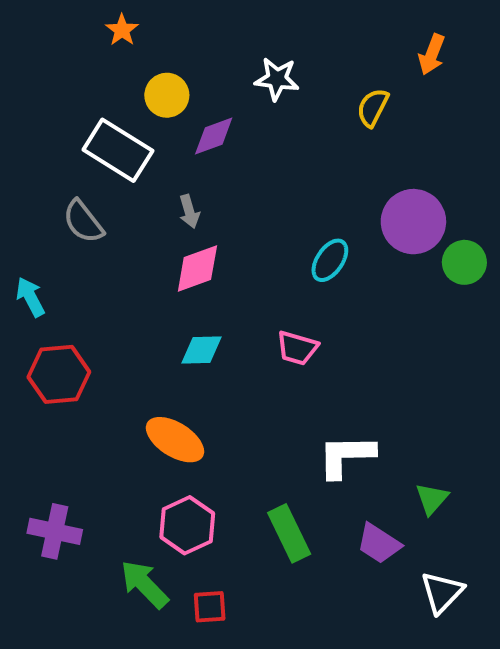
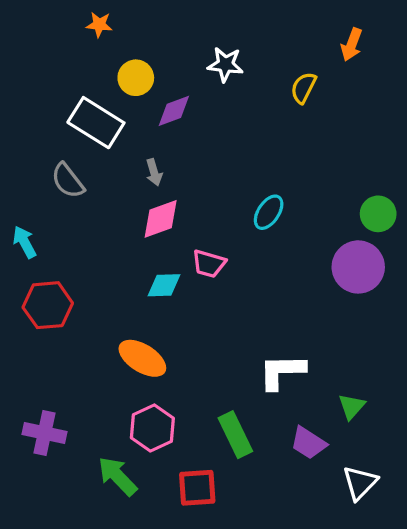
orange star: (122, 30) -> (99, 25), turned -30
purple circle: (413, 222) -> (358, 267), moved
pink trapezoid: (297, 348) -> (209, 264), moved
red square: (210, 607) -> (197, 488), moved, size x1.4

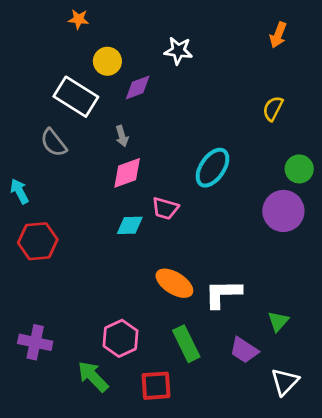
yellow semicircle: (303, 88) -> (273, 109), moved
cyan ellipse: (269, 212) -> (212, 168), size x1.4
orange ellipse: (142, 358) -> (174, 283), moved

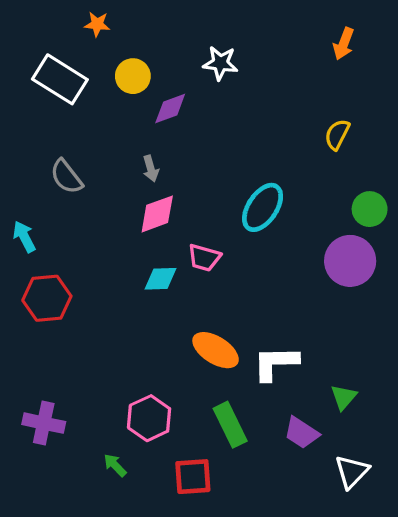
white rectangle: (76, 97) -> (60, 79), moved
green arrow: (93, 376) -> (115, 465), size x0.6

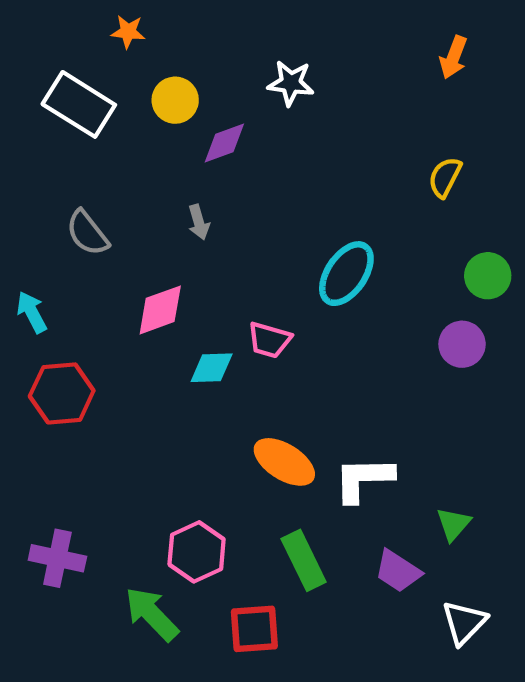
pink diamond: (157, 214) -> (160, 310), moved
purple circle: (350, 261) -> (462, 344), size x0.7
green arrow: (115, 465) -> (152, 614), size x1.8

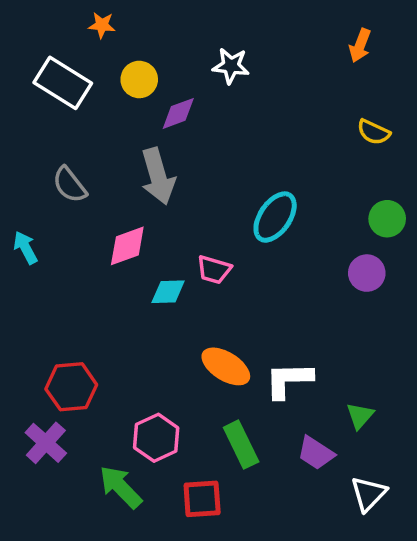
yellow semicircle: (445, 177) -> (374, 132), moved, turned -92
gray arrow: (199, 222) -> (158, 176), size x2.0
red hexagon: (62, 393) -> (71, 387), moved
purple cross: (57, 558) -> (46, 443), turned 30

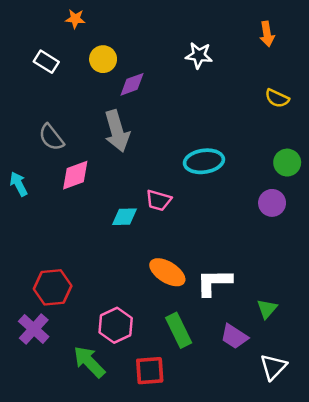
orange arrow: (360, 46) -> (267, 34), turned -30
white star: (231, 66) -> (199, 55), moved
white rectangle: (63, 83) -> (46, 62), size x0.6
cyan ellipse: (275, 217) -> (204, 161), turned 48
pink diamond: (127, 246) -> (75, 175), moved

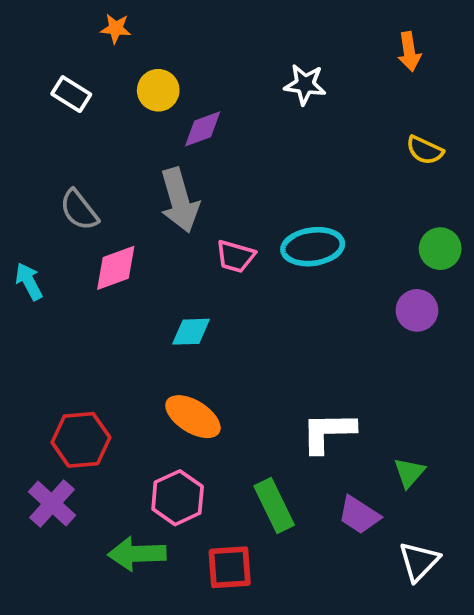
pink trapezoid: (159, 200) -> (235, 256), moved
orange ellipse: (167, 272) -> (193, 417), moved
green arrow: (89, 362) -> (137, 554), turned -48

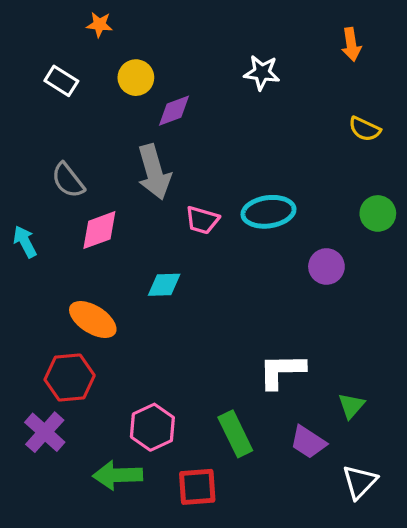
purple circle: (417, 310) -> (326, 266), moved
orange ellipse: (193, 417) -> (93, 320), moved

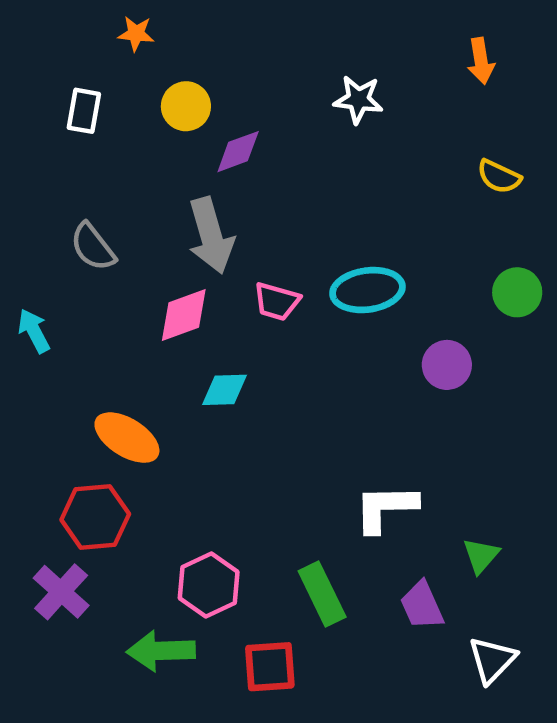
white rectangle: (61, 81) -> (84, 111), turned 68
pink diamond: (99, 230) -> (184, 315), moved
purple trapezoid: (308, 442) -> (422, 605), turned 33

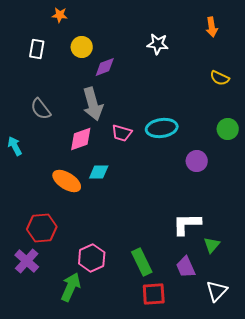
orange ellipse: (127, 438) -> (67, 181), moved
white L-shape: (386, 508) -> (187, 224), moved
green arrow: (161, 651) -> (71, 287), turned 116
red square: (270, 667) -> (154, 294), moved

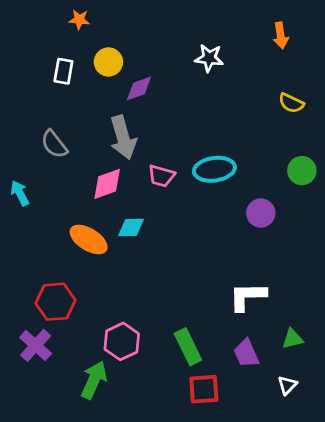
white rectangle: (37, 49) -> (63, 71), moved
green triangle: (212, 245) -> (293, 339), moved, turned 36
white triangle: (217, 291) -> (287, 385), size x0.7

